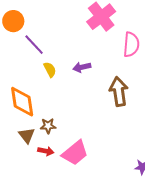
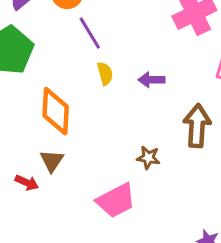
brown star: (48, 126) -> (148, 158), moved
red arrow: (46, 151) -> (27, 183), moved

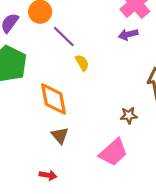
purple arrow: (151, 80) -> (128, 34), moved
red arrow: (27, 183) -> (48, 175), moved

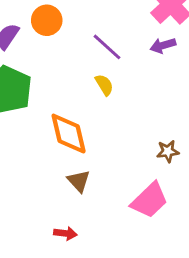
purple line: (64, 36) -> (107, 47), moved

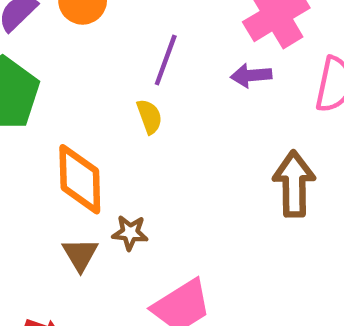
purple line: (107, 47) -> (166, 60), turned 56
brown star: (168, 151) -> (130, 233), moved

